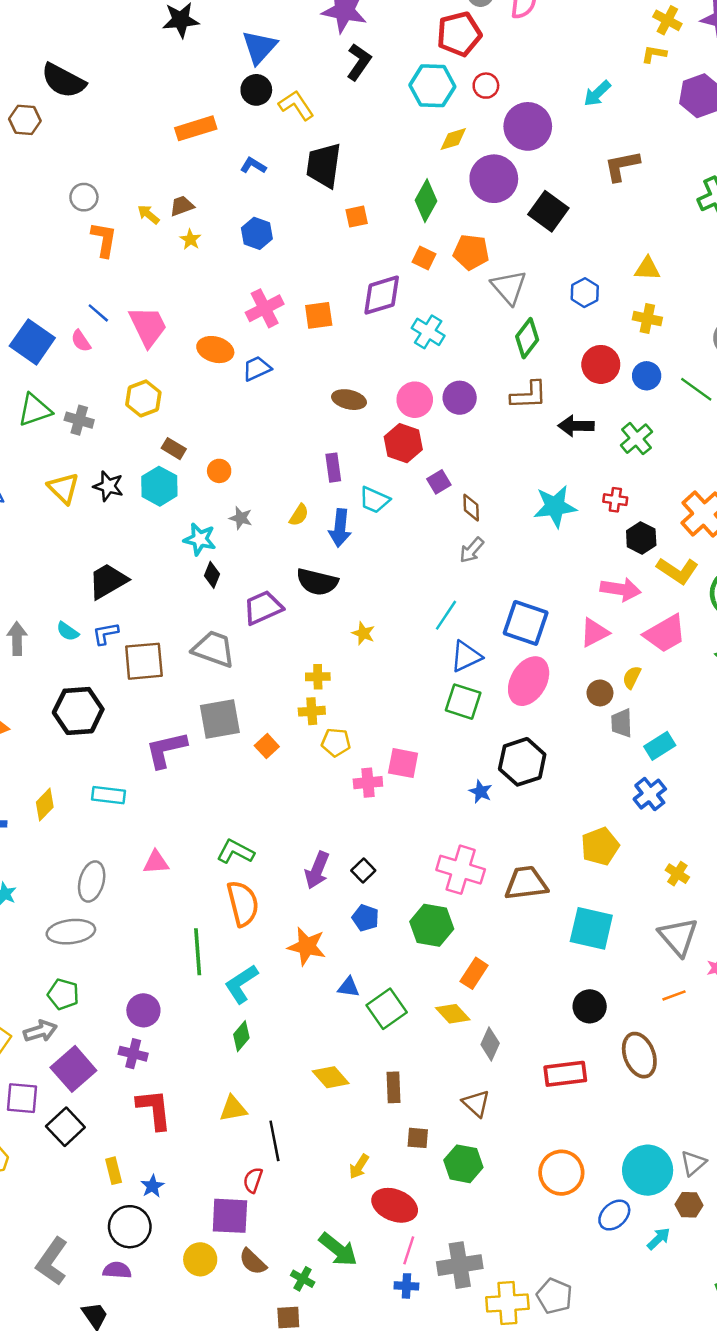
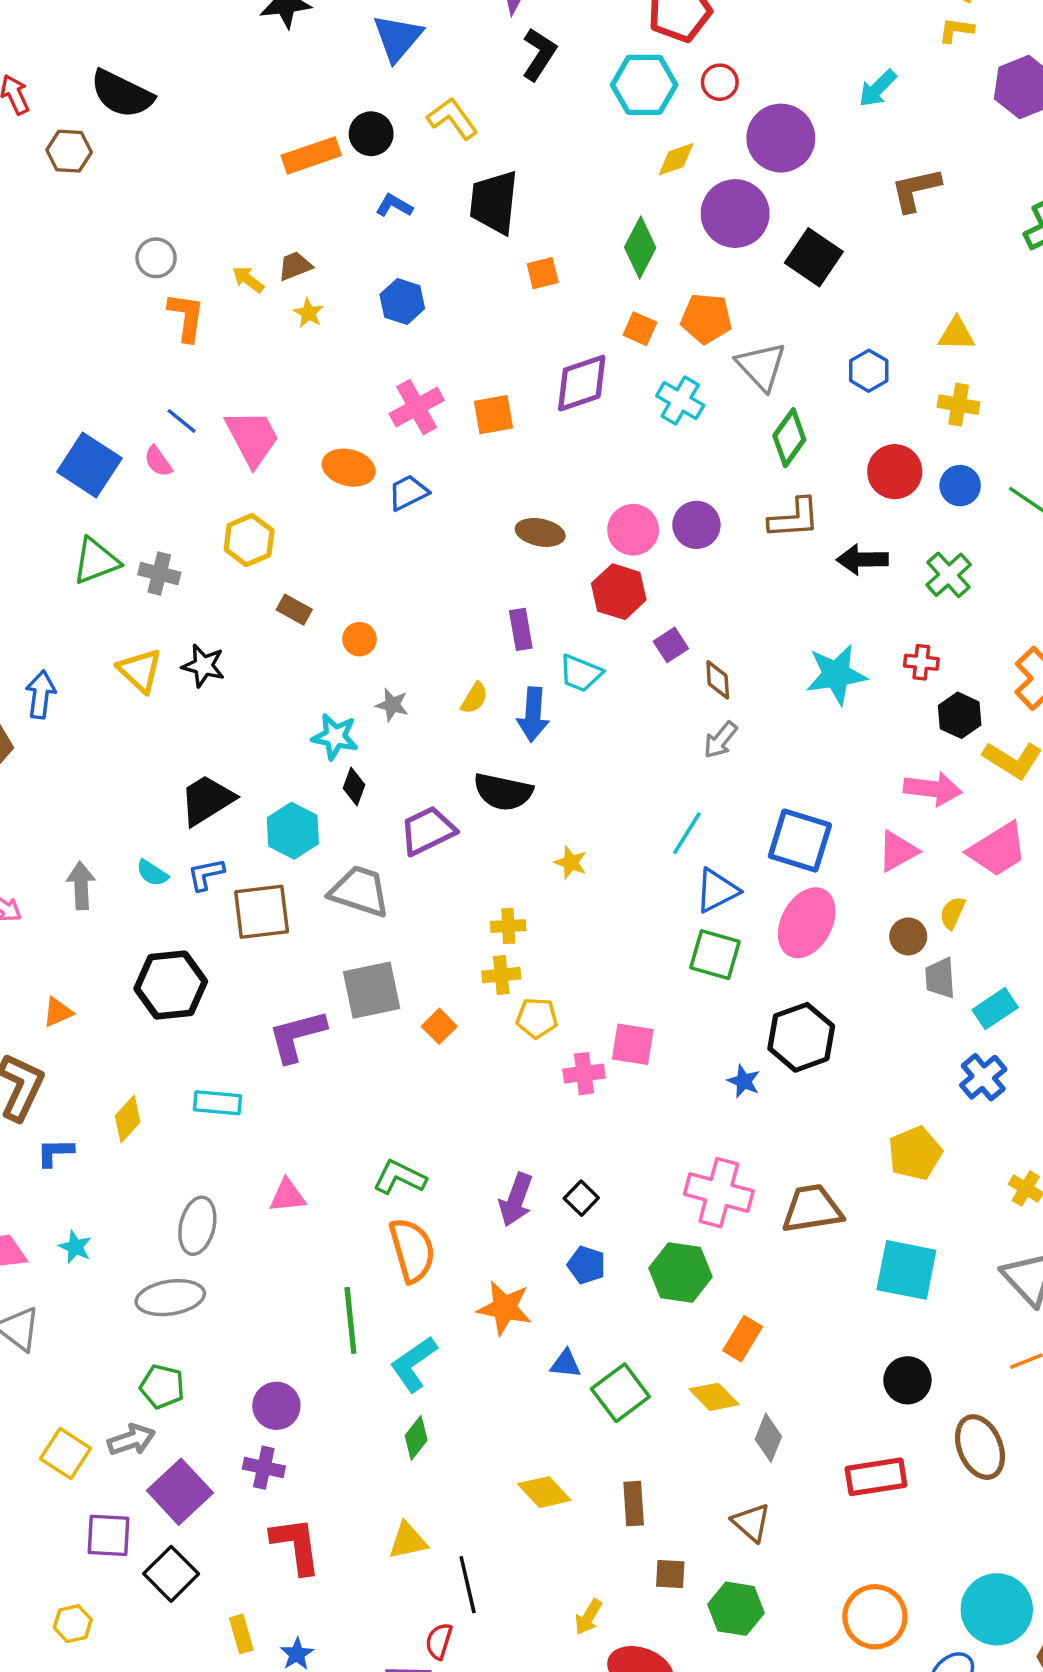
black circle: (256, 90) -> (371, 134), moved
cyan cross: (428, 332) -> (680, 401), moved
cyan hexagon: (159, 486) -> (293, 831), moved

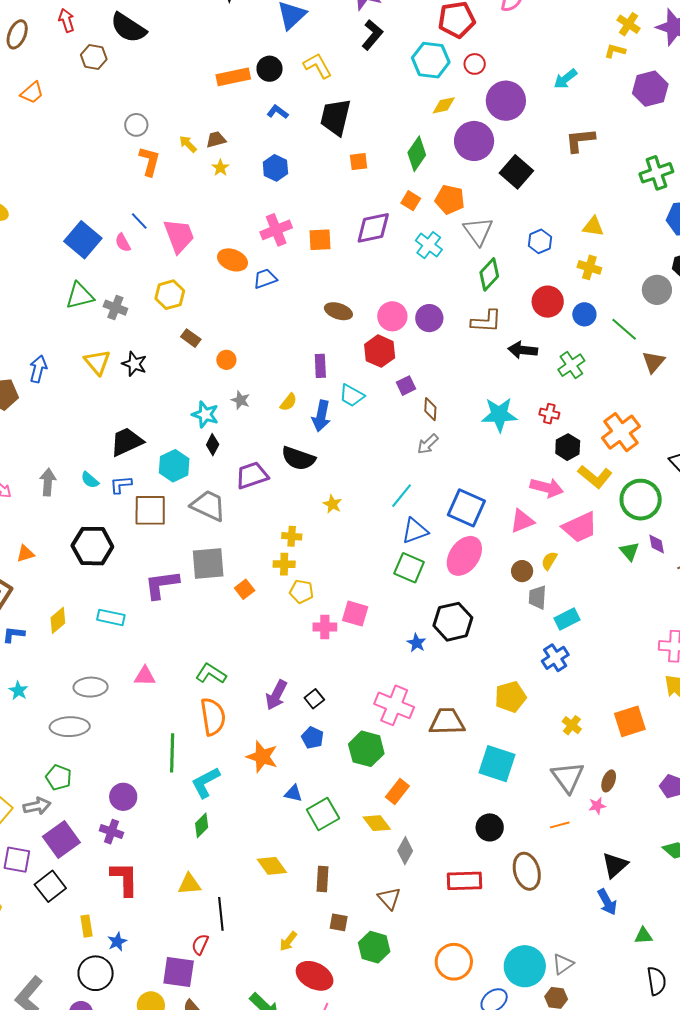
gray ellipse: (197, 1226) -> (91, 687), turned 68

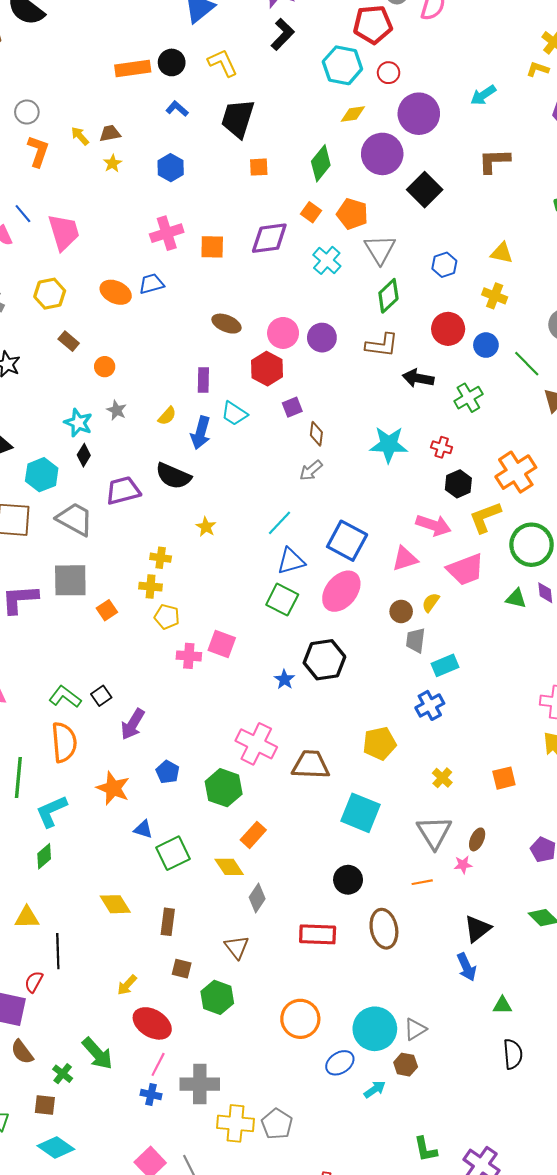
orange ellipse: (232, 260) -> (116, 292), moved
yellow L-shape: (595, 477) -> (485, 517), turned 116
green triangle: (629, 551) -> (516, 599), turned -40
black square: (314, 699) -> (101, 696), moved
orange square: (630, 721) -> (504, 778), size x0.7

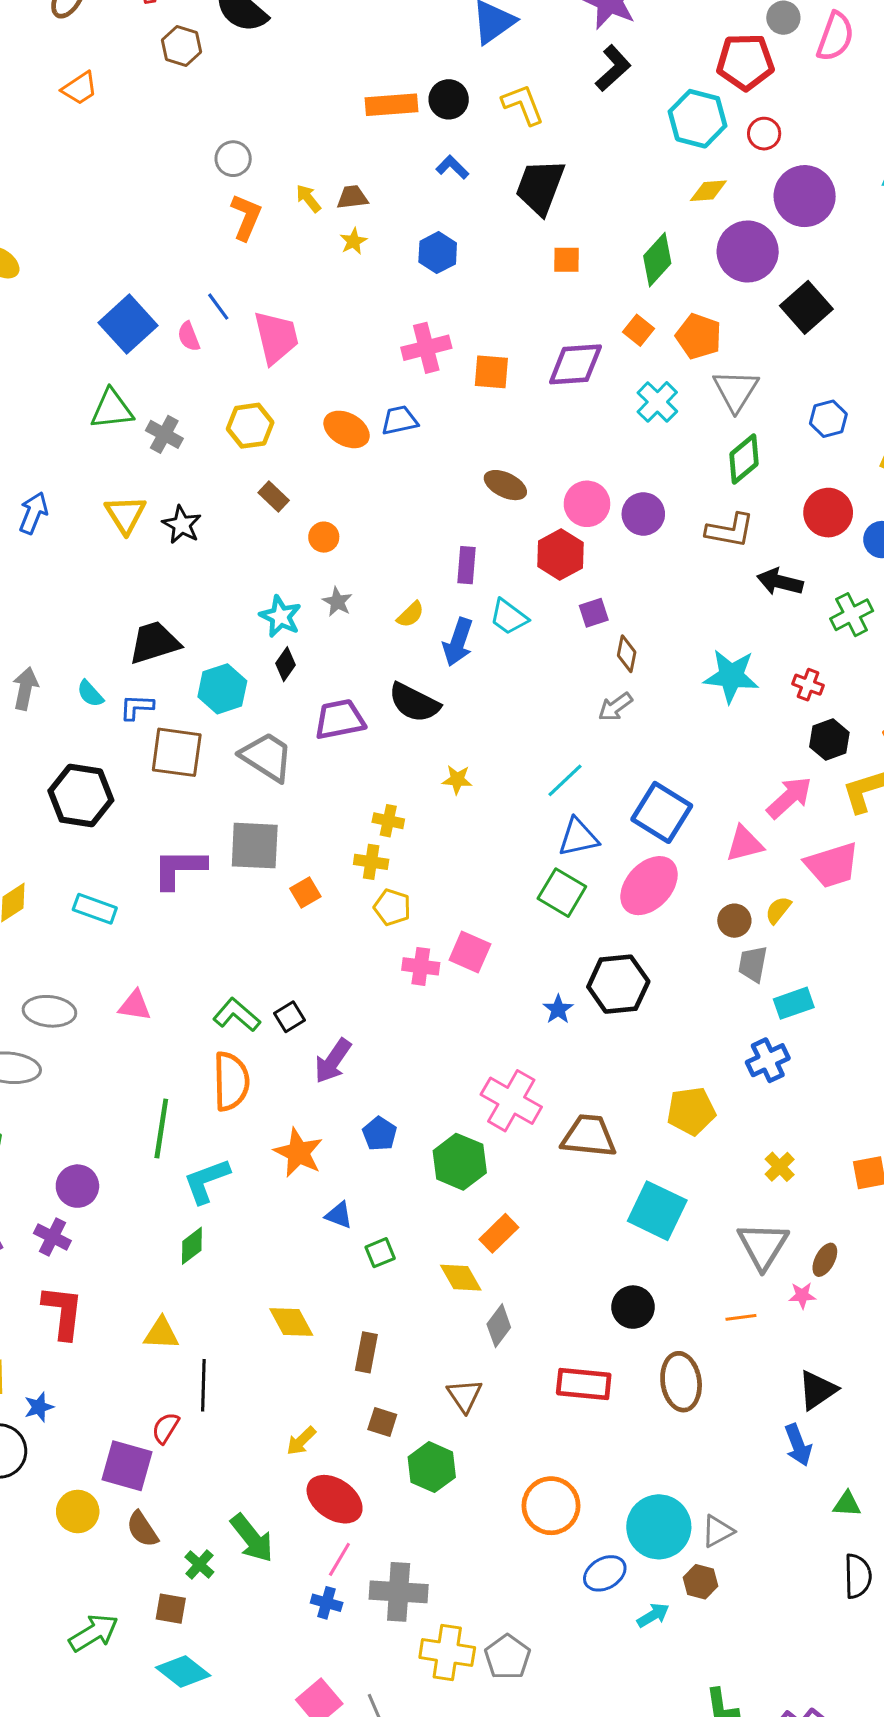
pink arrow: (433, 525) -> (789, 798), turned -64
yellow star: (206, 527) -> (457, 780), turned -30
green square: (173, 853) -> (380, 1253), size x0.6

